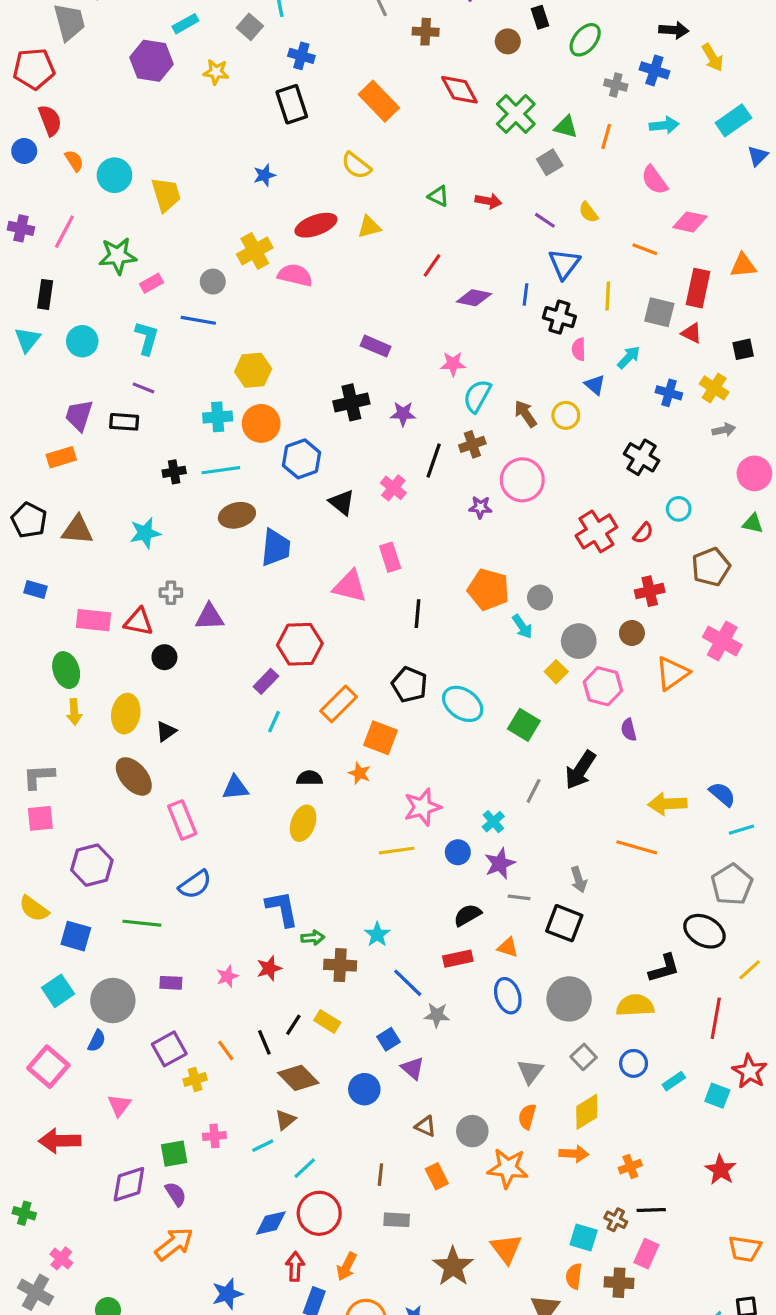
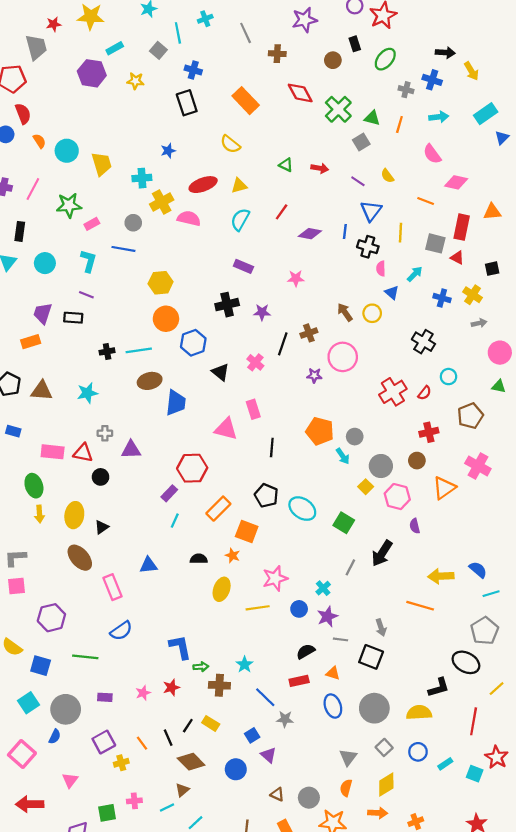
cyan semicircle: (477, 396) -> (240, 219), moved
cyan cross: (218, 417) -> (142, 178), moved
yellow ellipse: (303, 823) -> (222, 589), moved

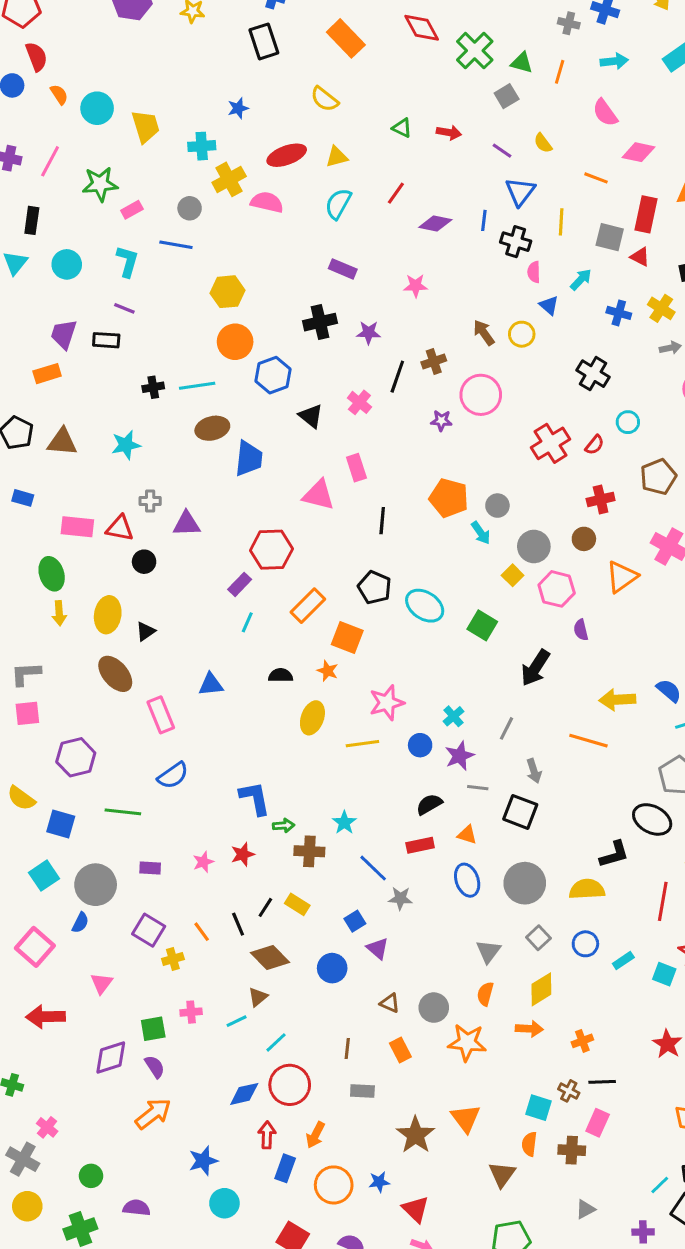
gray line: (350, 567) -> (507, 728), moved
purple square: (104, 742) -> (149, 930), turned -30

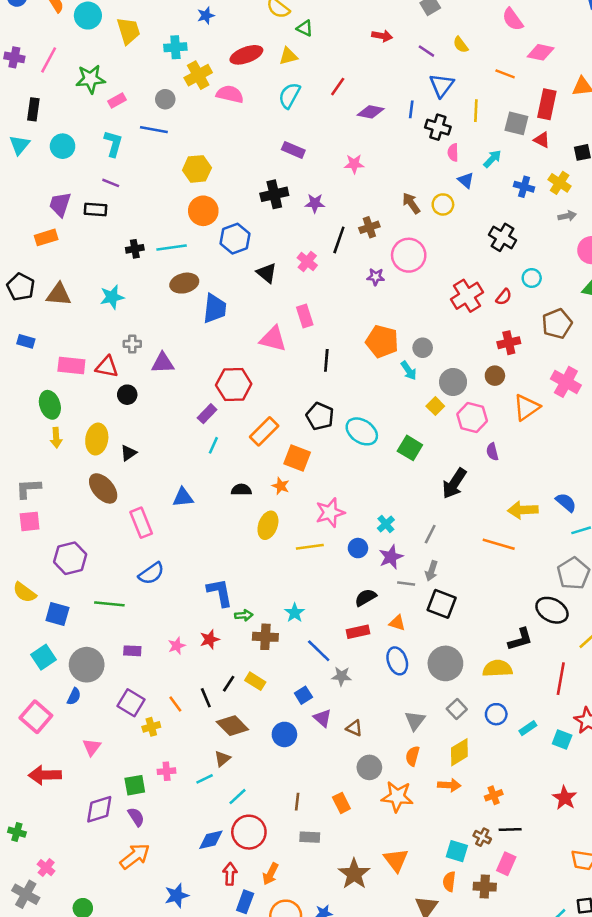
green triangle: (402, 128) -> (305, 28), moved
gray arrow: (534, 771) -> (432, 571), moved, turned 36
brown triangle: (390, 1003) -> (354, 728), moved

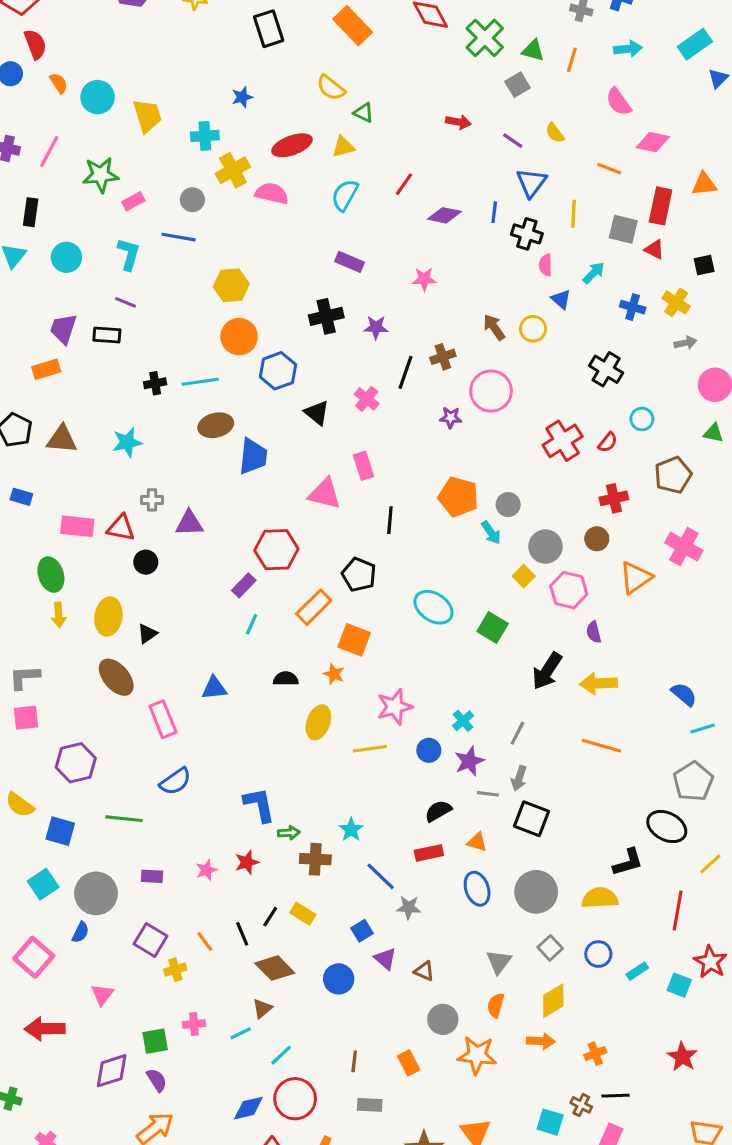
black pentagon: (320, 416) -> (359, 575), moved
yellow arrow: (523, 510) -> (598, 683), moved

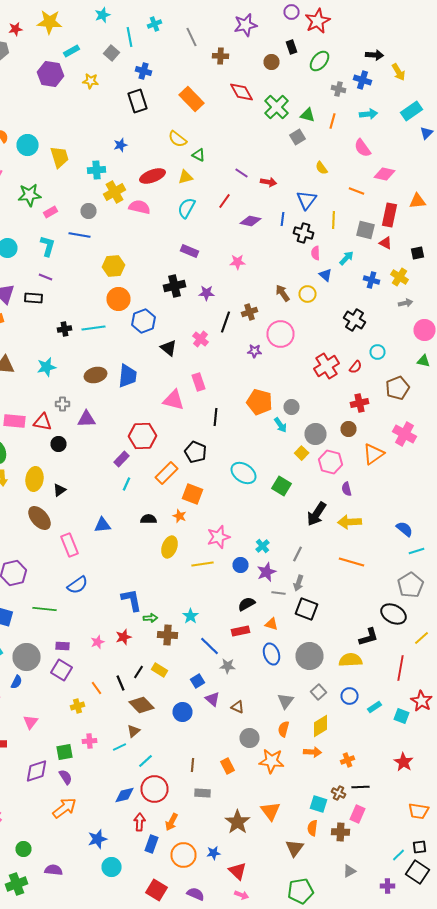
red arrow: (458, 122) -> (268, 182), moved
purple line: (513, 141) -> (242, 173), moved
brown ellipse: (216, 425) -> (96, 375), moved
purple square: (150, 940) -> (62, 670), moved

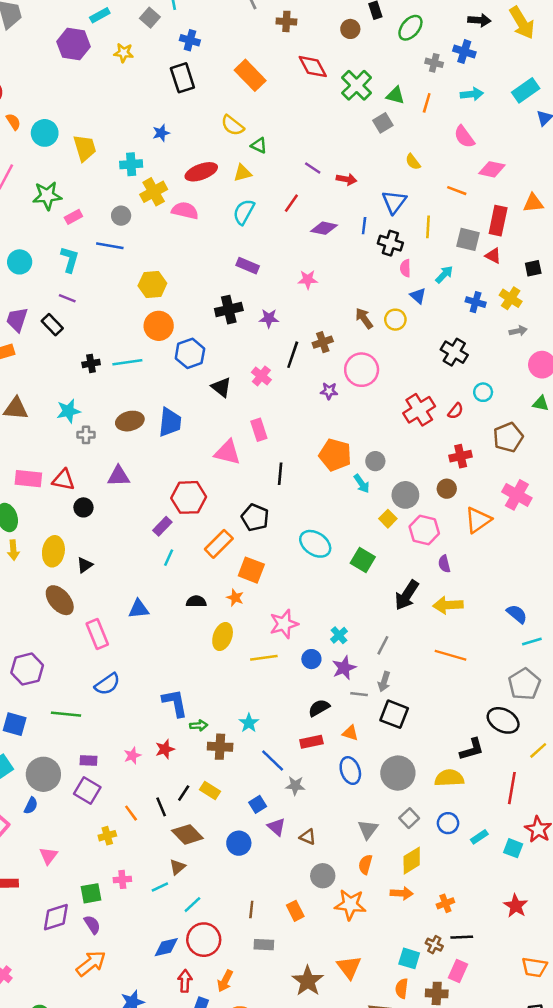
yellow arrow: (398, 72) -> (522, 23), moved, size x1.5
black rectangle: (34, 298) -> (52, 325), turned 42
gray cross: (62, 404) -> (86, 435), moved

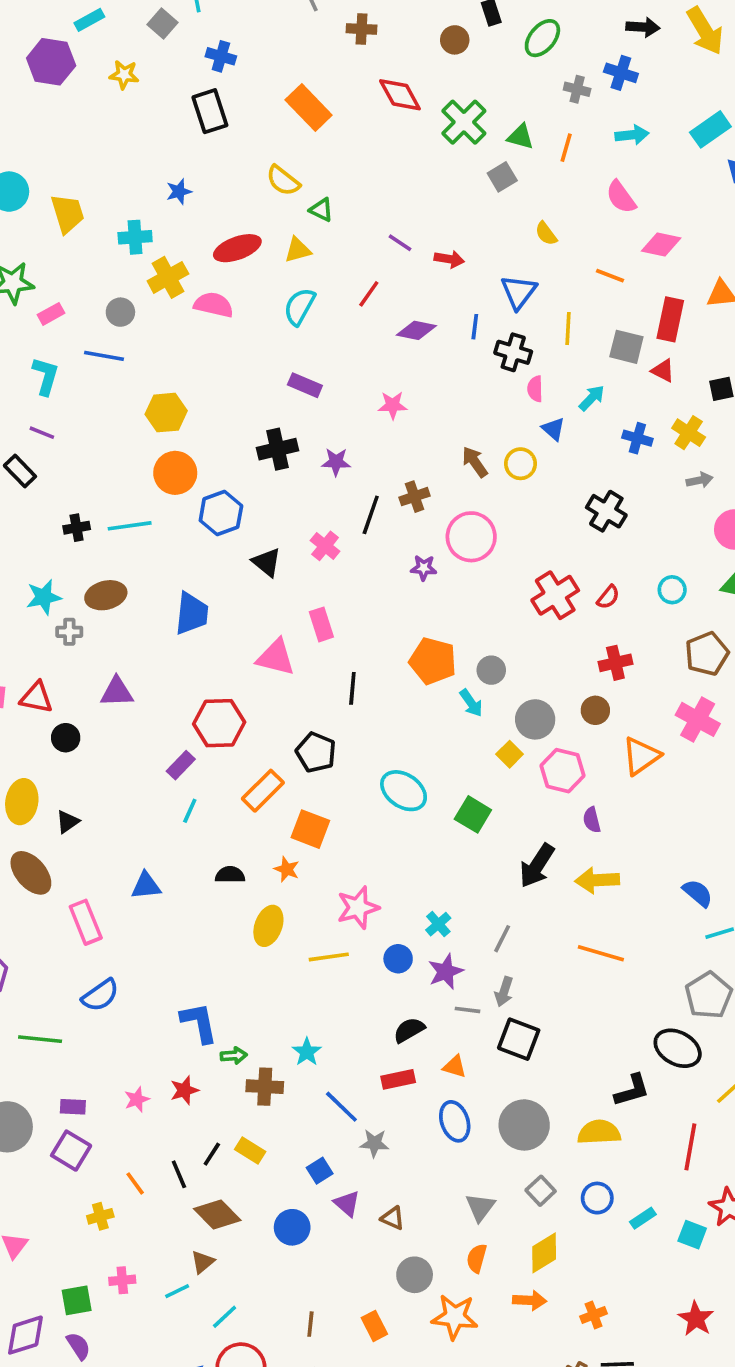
cyan circle: (483, 392) -> (672, 590), moved
brown ellipse: (130, 421) -> (106, 595), moved
brown pentagon: (508, 437) -> (707, 654), moved

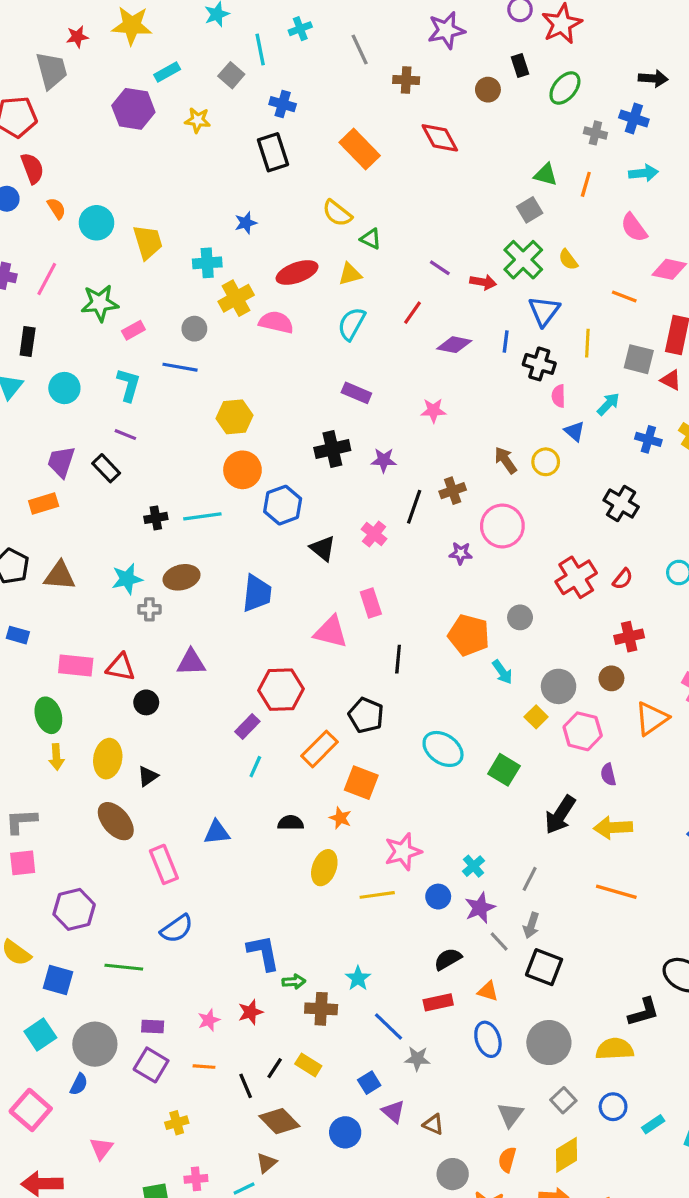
green cross: (464, 122) -> (523, 260), moved
gray circle: (491, 670) -> (520, 617), moved
gray line: (468, 1010) -> (499, 941), turned 40
orange line: (135, 1183) -> (204, 1067), moved, turned -50

